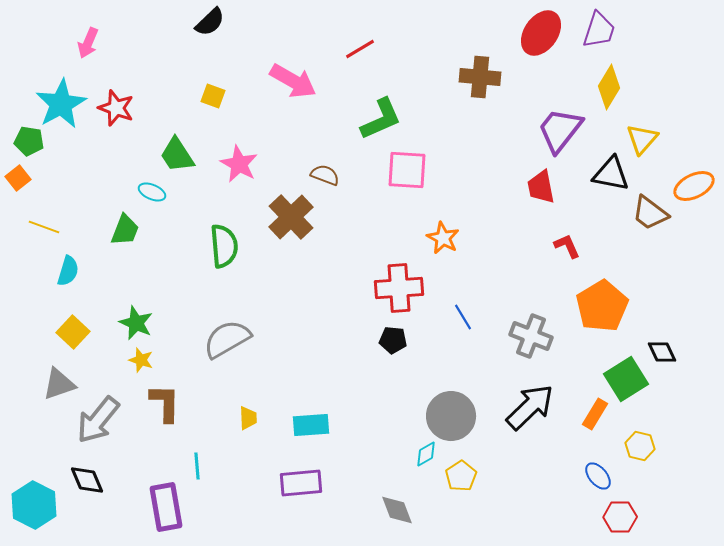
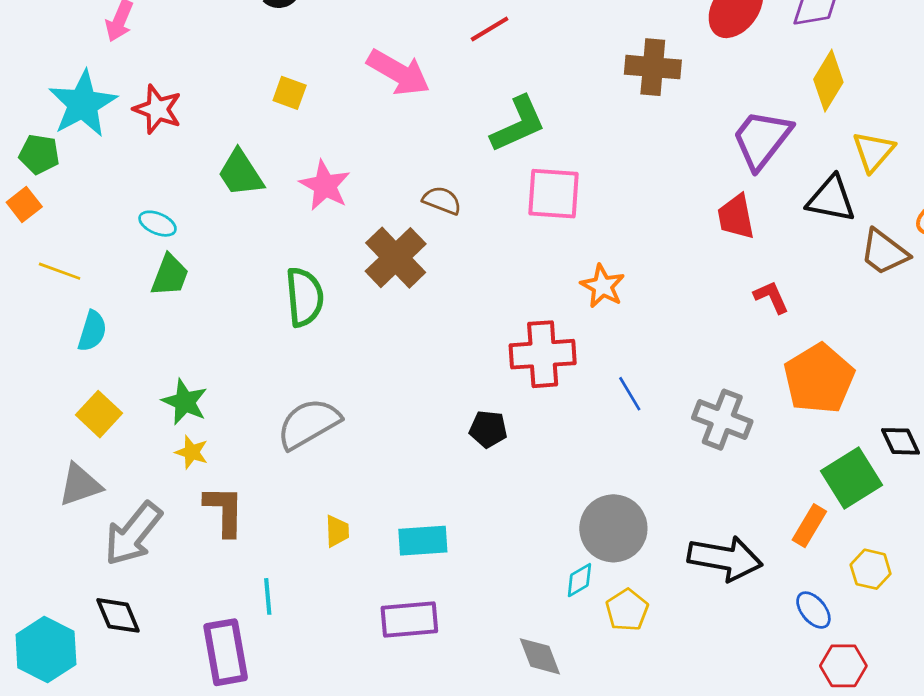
cyan ellipse: (152, 192) -> (158, 224), moved
black pentagon: (393, 340) -> (488, 429), moved
black arrow: (530, 407) -> (725, 558), moved, turned 54

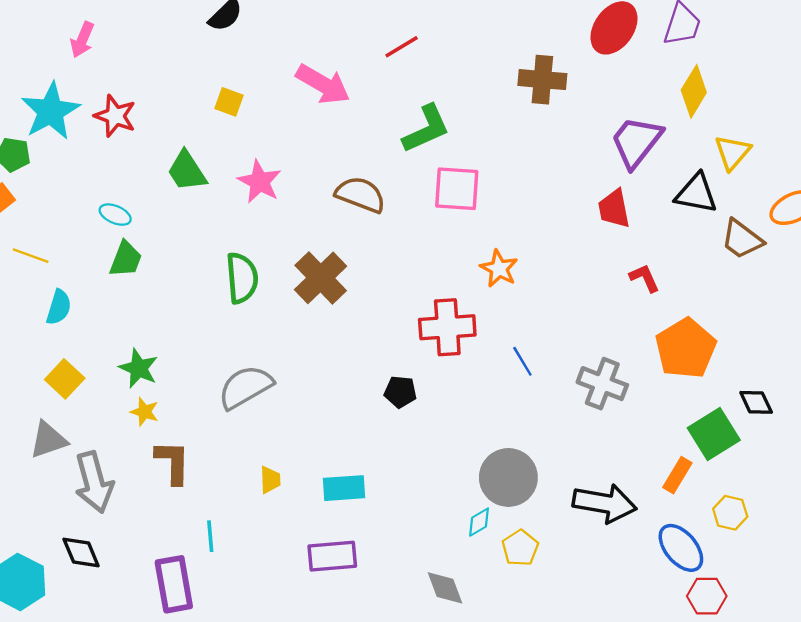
brown semicircle: (442, 200) -> (360, 195), size x1.5
brown cross: (396, 258) -> (321, 278), moved
gray arrow: (133, 534) -> (94, 482), turned -54
blue ellipse: (813, 610) -> (681, 548), size x1.5

